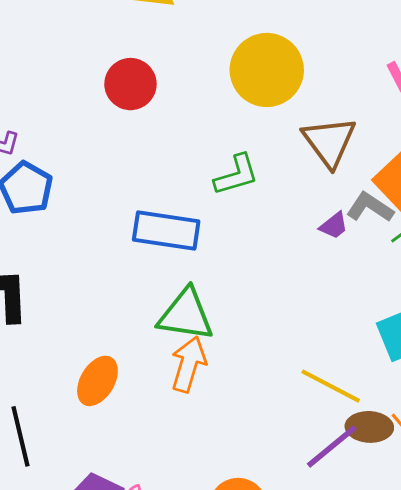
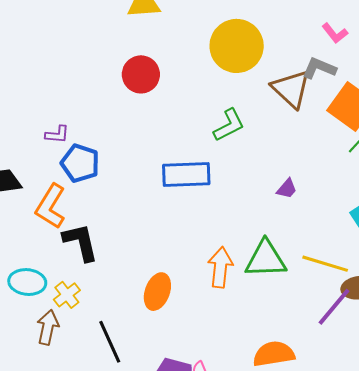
gray L-shape: (370, 207) -> (319, 68), moved
purple trapezoid: (334, 226) -> (287, 189), moved
green triangle: (186, 315) -> (266, 259), moved

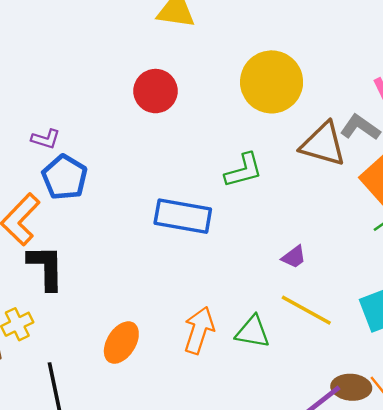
brown triangle: (291, 89) -> (323, 144), turned -39
green triangle: (266, 259) -> (253, 332), size x0.7
yellow line: (325, 264) -> (306, 310), moved

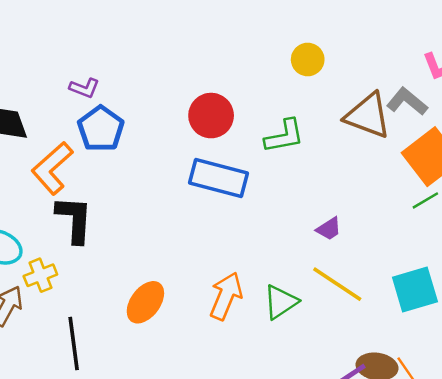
yellow circle: (272, 82) -> (308, 60), moved, size x0.5
red circle: (156, 91) -> (211, 116), moved
green triangle: (253, 332) -> (281, 302), turned -48

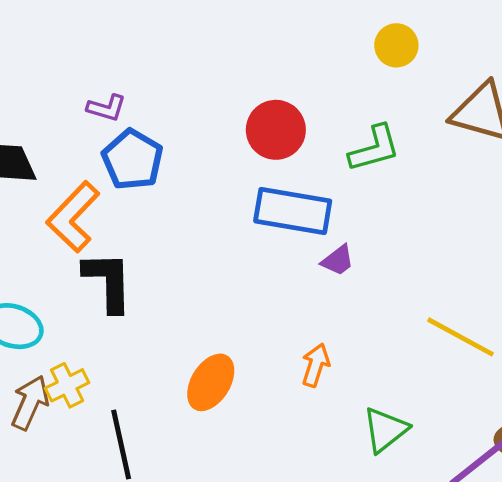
purple trapezoid: (329, 229) -> (338, 260), moved
yellow cross: (40, 275) -> (67, 385), moved
orange arrow: (226, 296) -> (316, 365), size x0.7
green triangle: (281, 302) -> (385, 430), moved

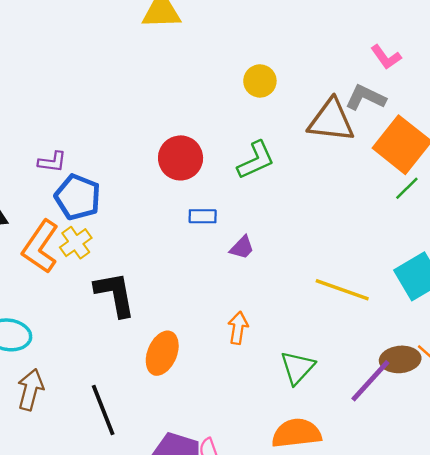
blue rectangle: (293, 211) -> (203, 216), size x0.5
black L-shape: (108, 281) -> (115, 294), moved
yellow cross: (67, 385) -> (76, 243), moved

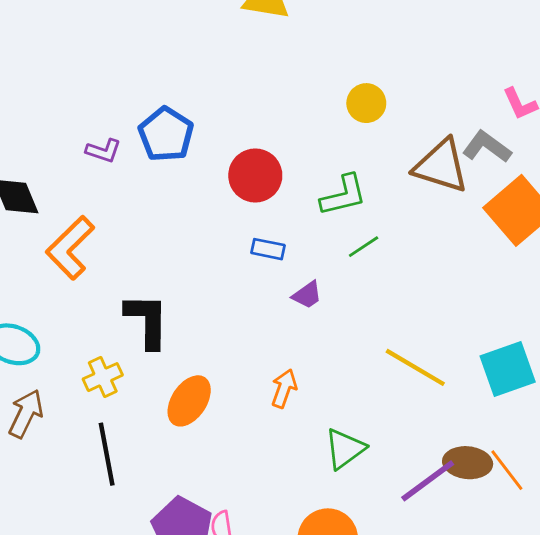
green line: (407, 188) -> (364, 247), moved
blue pentagon: (78, 197) -> (166, 134), moved
yellow cross: (76, 243) -> (103, 377), moved

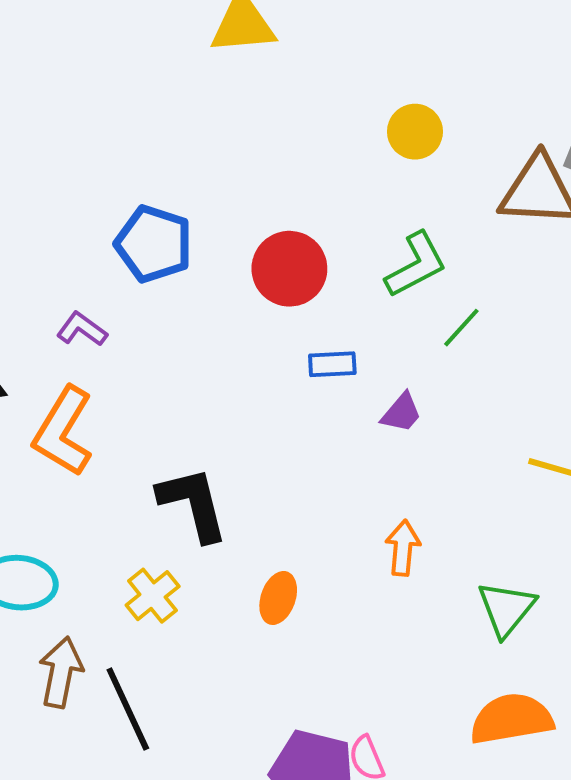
purple L-shape: (103, 151) -> (82, 329), moved, turned -148
orange ellipse: (189, 401) -> (278, 598), size x0.7
black line: (107, 454) -> (128, 709), moved

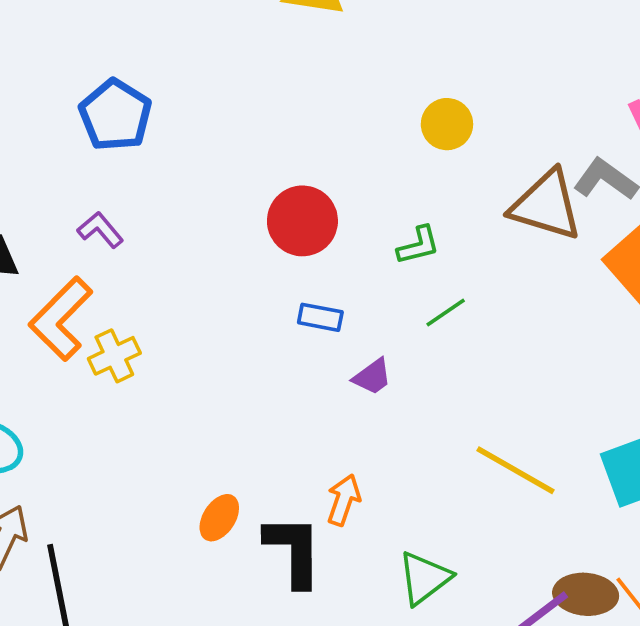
blue pentagon: (154, 244) -> (115, 115), moved
green L-shape: (416, 265) -> (418, 245), size x0.7
black L-shape: (193, 504) -> (294, 551), moved
yellow cross: (153, 596) -> (114, 356), moved

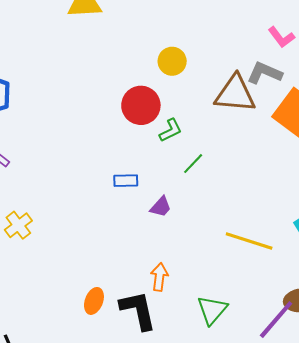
red circle: (302, 221) -> (141, 105), moved

